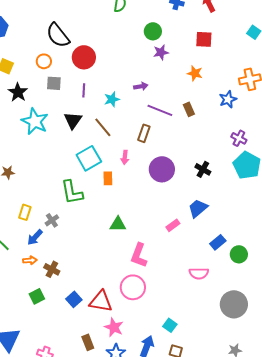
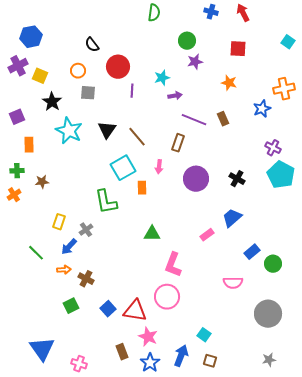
black semicircle: (58, 35) -> (92, 45), size x0.6
purple line: (84, 90) -> (132, 91), moved
cyan star: (112, 99) -> (162, 78), moved

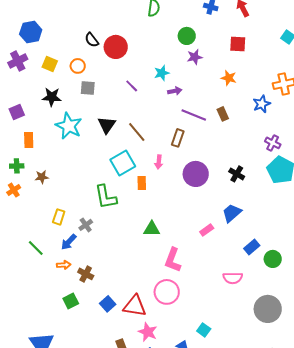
red circle: (118, 67) -> (116, 47), moved
yellow square: (40, 76) -> (50, 64), moved
purple line: (132, 91) -> (132, 86), turned -48
black star: (52, 102) -> (52, 97), turned -30

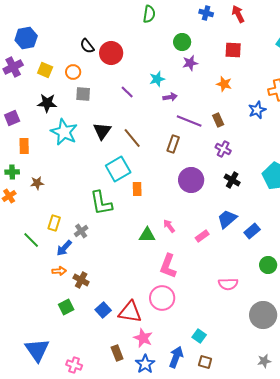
purple cross: (273, 143) -> (223, 149), moved
pink arrow: (159, 162) -> (169, 226), moved, turned 136
blue rectangle: (252, 247) -> (252, 231), moved
green line: (36, 248) -> (31, 240), moved

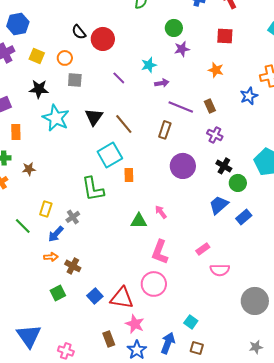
pink rectangle: (202, 236) -> (203, 249), moved
green circle: (268, 265) -> (238, 183), moved

